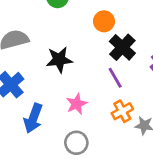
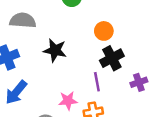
pink star: (77, 104) -> (68, 101), moved

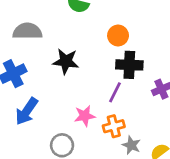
black cross: (112, 58) -> (129, 65), turned 35
purple line: (97, 82) -> (115, 92), turned 42

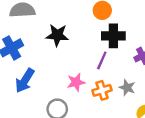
gray star: (131, 145) -> (127, 88), moved

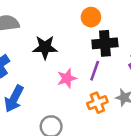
pink star: (76, 82) -> (67, 78), moved

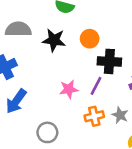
orange circle: (91, 17) -> (90, 39), moved
black star: (45, 47) -> (54, 40), moved

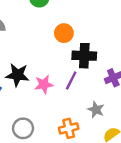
black star: (54, 40) -> (17, 75), moved
orange cross: (94, 116) -> (69, 128), moved

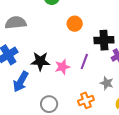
black cross: (84, 56) -> (104, 40), moved

